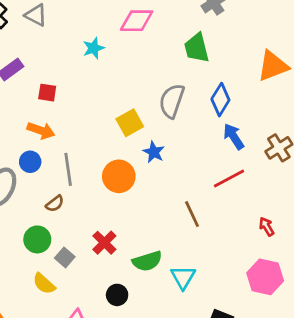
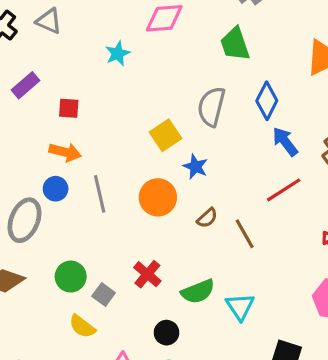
brown semicircle: (55, 204) -> (207, 218), moved

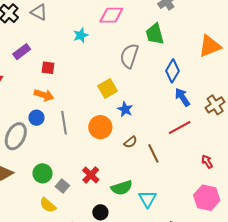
gray semicircle: (211, 107) -> (129, 56), moved

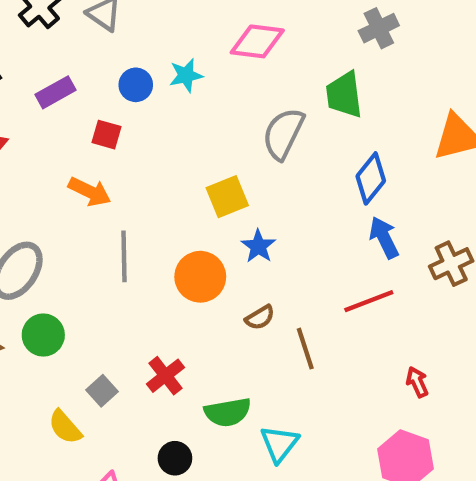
blue circle: (36, 118) -> (136, 85), moved
green circle: (42, 173) -> (43, 335), moved

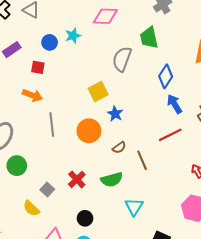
green semicircle: (228, 412) -> (112, 180), moved

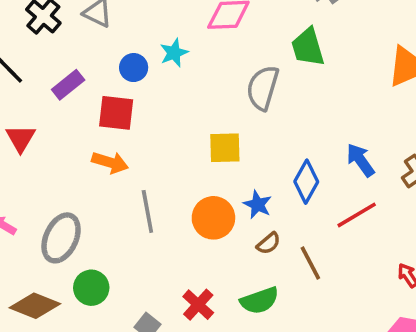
red square: (38, 67) -> (116, 113), size x1.5
blue diamond: (166, 76) -> (306, 182), moved
yellow square: (98, 92) -> (225, 148), turned 30
blue star: (115, 114) -> (258, 205), moved

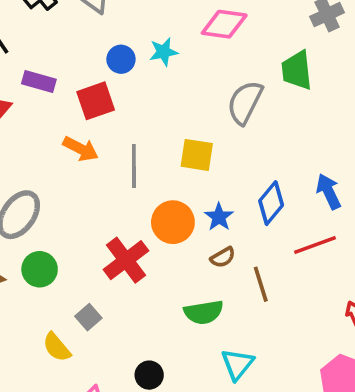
purple rectangle: (68, 85) -> (39, 82), moved, turned 44
red square: (116, 113) -> (96, 101), turned -36
gray line: (147, 211) -> (134, 166), moved
red cross: (198, 305) -> (126, 260), moved, size x1.4

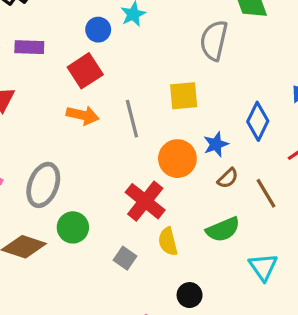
purple rectangle: (39, 82) -> (29, 47), moved
blue star: (219, 217) -> (216, 144), turned 30
yellow semicircle: (57, 347) -> (168, 242), moved, turned 40

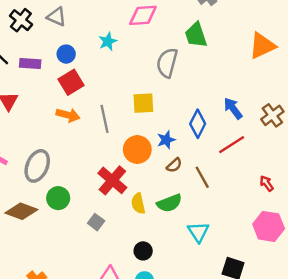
blue circle: (98, 30) -> (66, 54), moved
yellow semicircle: (168, 242) -> (138, 203), moved

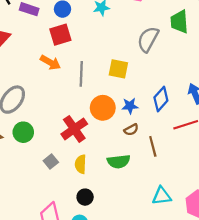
yellow semicircle: (138, 203) -> (81, 164), moved
cyan triangle: (198, 232) -> (162, 196), moved, turned 42

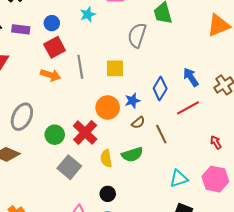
gray line: (81, 74) -> (80, 67), moved
green circle: (23, 132) -> (55, 135), moved
gray square: (51, 161) -> (69, 167), size x1.6
yellow semicircle: (81, 164) -> (106, 158), moved

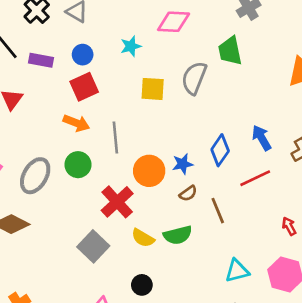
gray line: (80, 67) -> (115, 138), moved
yellow square: (115, 68) -> (153, 89), moved
green circle: (55, 135) -> (78, 165), moved
yellow semicircle: (106, 158) -> (143, 238), turned -54

